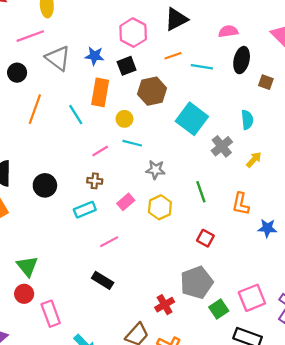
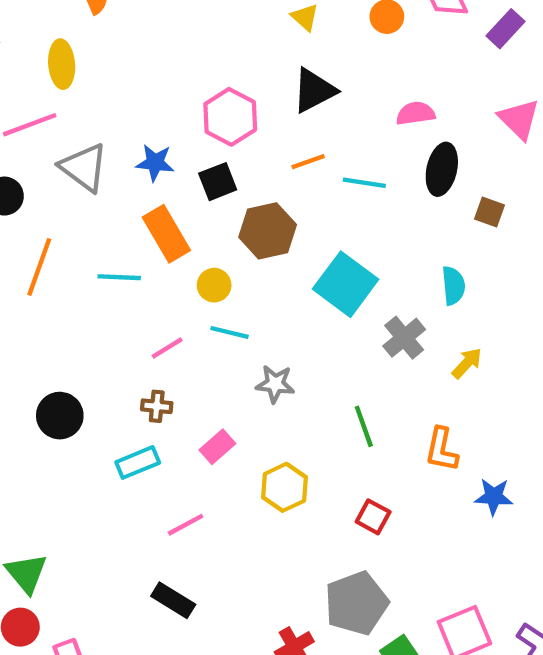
orange rectangle: (100, 92) -> (166, 234), turned -40
cyan line: (76, 115) -> (119, 277), turned -55
yellow hexagon: (160, 207) -> (284, 487), moved

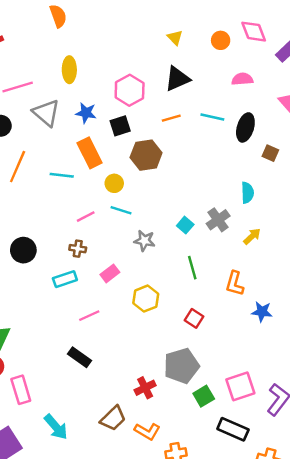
yellow ellipse: (62, 64) -> (69, 70), moved
pink semicircle: (416, 113) -> (242, 79), moved
cyan line: (364, 183) -> (212, 117), moved
cyan square: (346, 284) -> (185, 225), moved, size x0.5

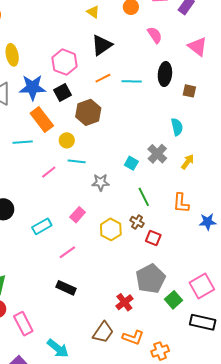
pink semicircle: (242, 79) -> (155, 35), turned 72
blue star: (86, 113) -> (33, 87), size x1.5
cyan line: (212, 117) -> (132, 81), moved
brown cross: (78, 249) -> (137, 222), moved, turned 32

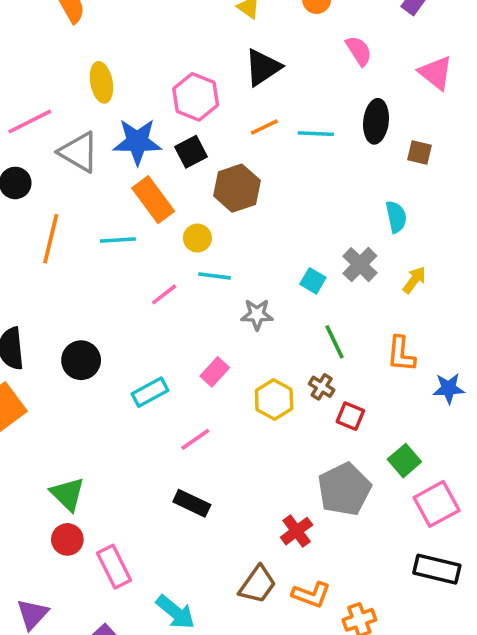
green square: (173, 300) -> (404, 461), moved

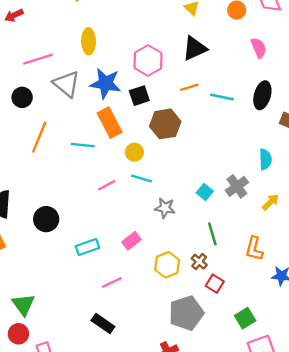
gray pentagon: (344, 489) -> (186, 313), moved

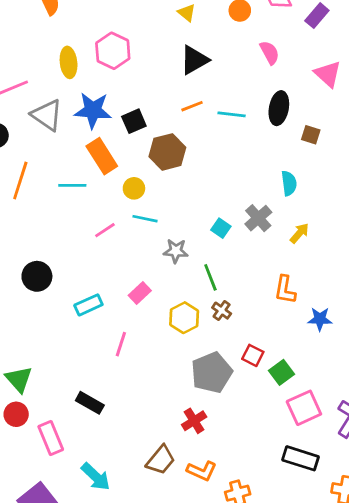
pink hexagon: (148, 60) -> (113, 51), moved
green line: (212, 234) -> (210, 277), moved
pink line: (112, 282) -> (121, 344), turned -42
red square: (215, 284) -> (253, 355), moved
black rectangle: (103, 323) -> (90, 403), moved

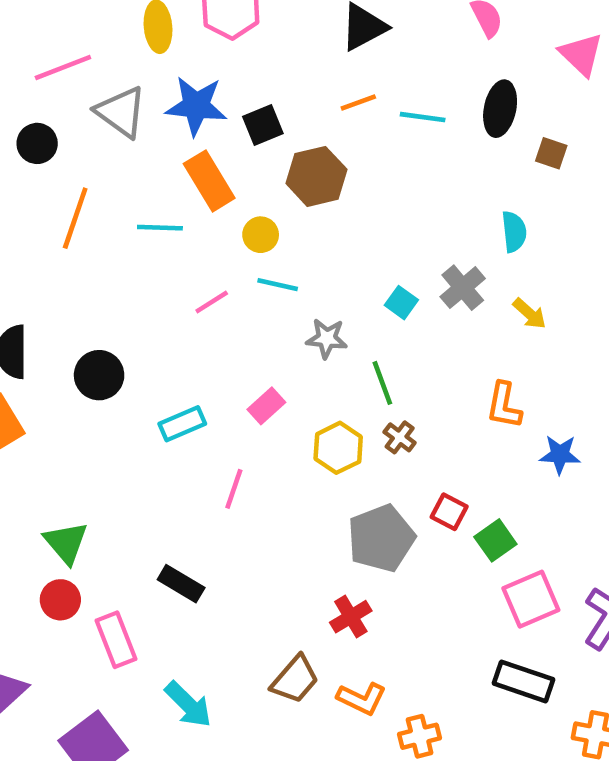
yellow arrow: (299, 233) -> (529, 314), turned 90

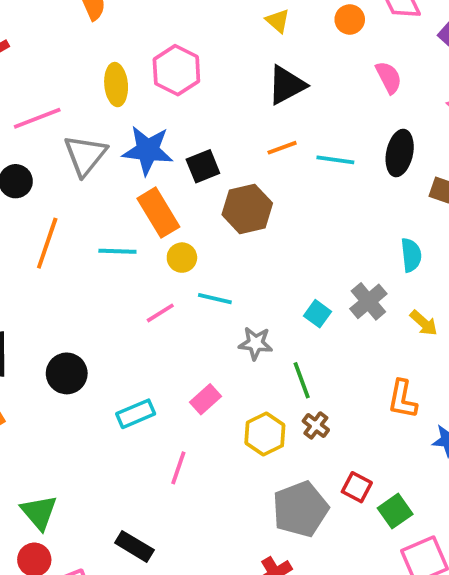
gray triangle: (121, 112) -> (85, 155), turned 33
yellow circle: (261, 235) -> (182, 258), moved

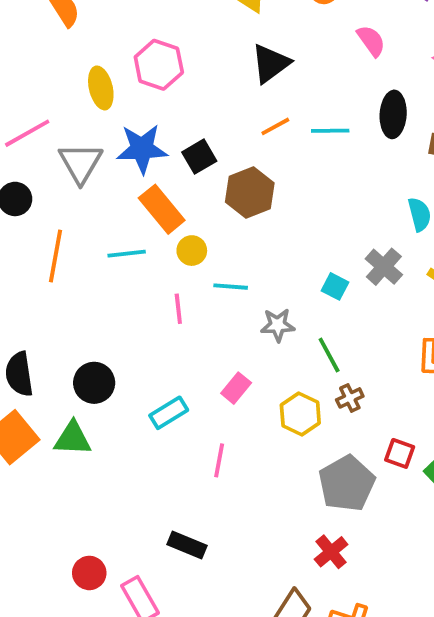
pink line: (160, 313) -> (178, 309), turned -56
brown cross: (316, 425) -> (350, 398), turned 36
green triangle: (39, 512) -> (73, 439), moved, turned -39

